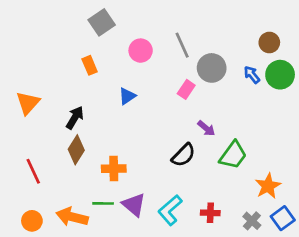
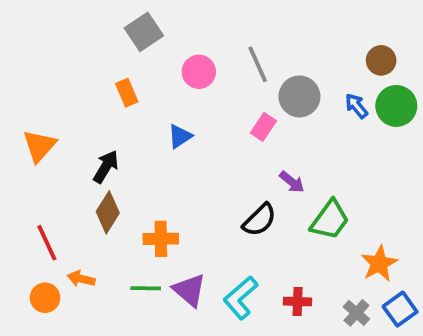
orange arrow: (72, 217) -> (81, 279), moved, size x0.6
orange circle: (32, 221) -> (45, 298), moved

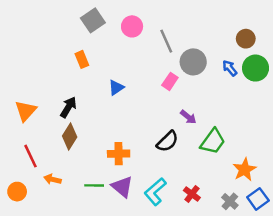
pink circle: (199, 72) -> (132, 26), moved
orange triangle: (39, 146) -> (26, 111), moved
orange cross: (161, 239) -> (119, 154), moved
orange circle: (45, 298) -> (17, 192), moved
red cross: (298, 302) -> (192, 194), turned 35

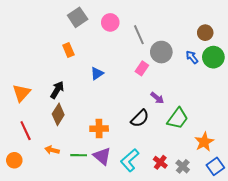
orange arrow: (53, 179) -> (52, 150), moved
gray cross: (230, 201) -> (183, 166), moved

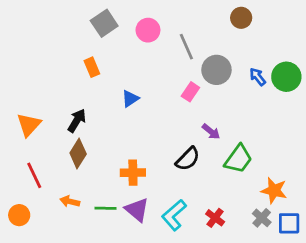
brown circle: (205, 33) -> (241, 18), moved
orange star: (204, 142) -> (274, 190), turned -30
gray cross: (183, 166) -> (262, 218), moved
blue square: (215, 166) -> (289, 223), turned 36

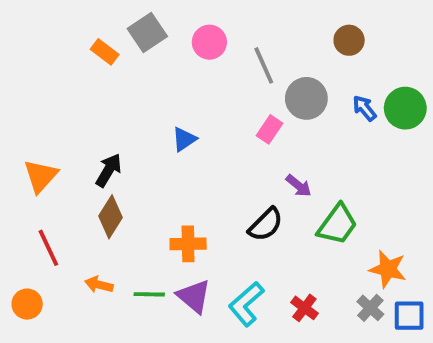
brown circle: (241, 18) -> (349, 40), moved
orange rectangle: (92, 67) -> (105, 52), moved, turned -30

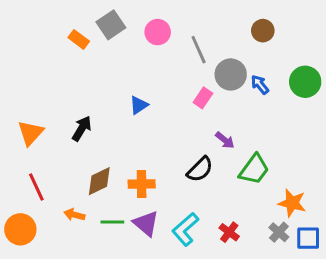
blue arrow: (365, 108) -> (260, 85), moved
brown diamond: (110, 217) -> (99, 181), moved, turned 32
orange circle: (27, 304) -> (20, 229), size x1.4

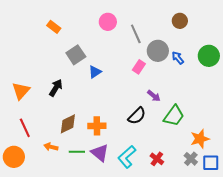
gray square: (111, 25) -> (76, 55), moved
orange star: (292, 203) -> (200, 139), turned -30

